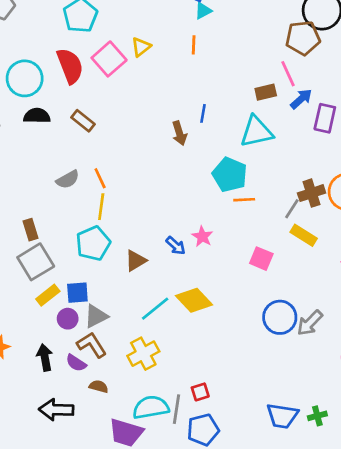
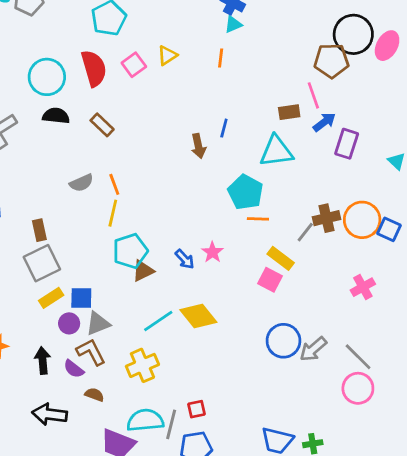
pink square: (109, 59) -> (134, 65), size x0.7
yellow rectangle: (304, 235) -> (281, 258), moved
cyan pentagon: (93, 243) -> (130, 251), moved

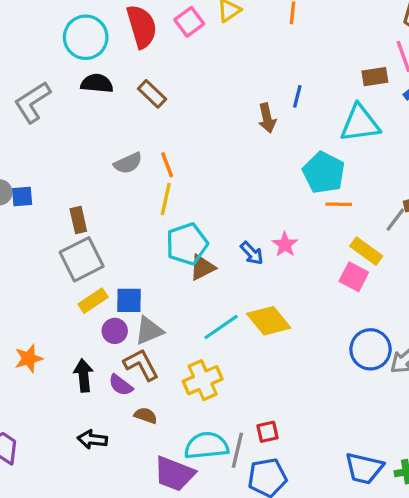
black arrow: (50, 414) -> (92, 439), size x0.7

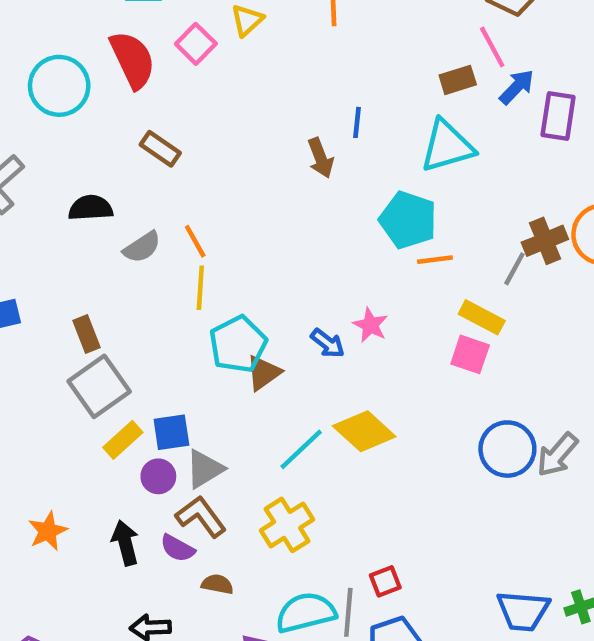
black semicircle: (97, 83) -> (91, 208), moved

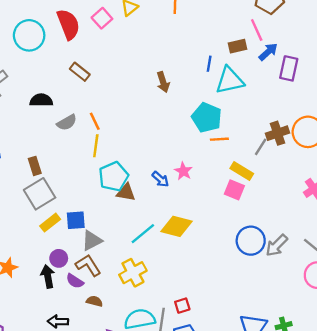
blue line: (357, 122) -> (209, 64), moved
brown triangle: (264, 373) -> (126, 192), turned 42
yellow diamond: (364, 431) -> (176, 226), turned -32
purple circle: (158, 476) -> (59, 258), moved

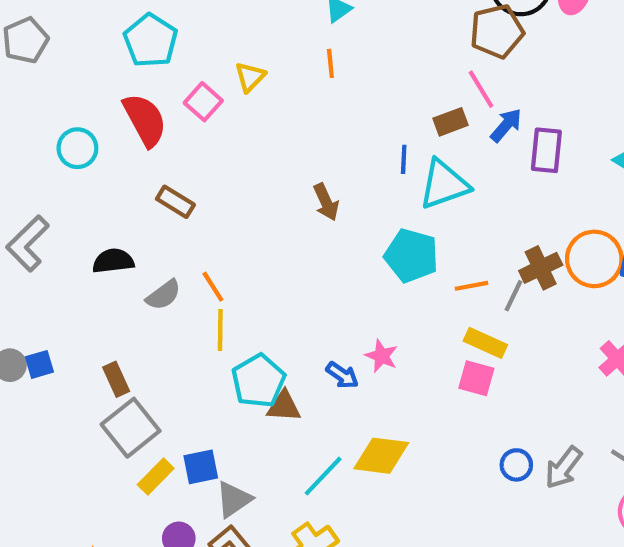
cyan circle: (29, 35) -> (77, 148), size x0.7
orange line: (219, 139) -> (472, 286), moved
blue circle: (251, 241) -> (516, 465), size x0.6

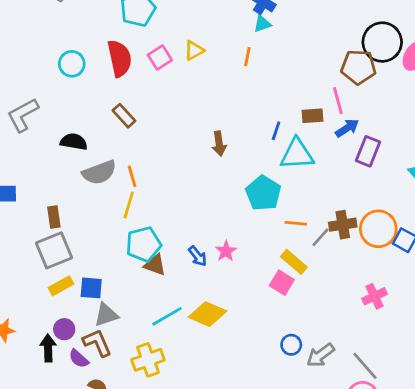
gray semicircle: (163, 295) -> (99, 172), size x1.4

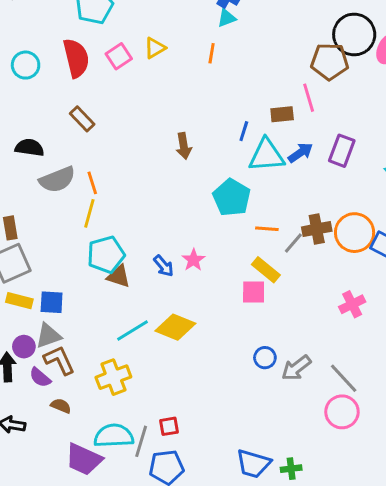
blue arrow: (347, 128) -> (300, 153), moved
pink square: (282, 283) -> (254, 292), turned -30
yellow rectangle: (61, 286) -> (19, 301), turned 45
gray triangle: (106, 315) -> (48, 336), moved

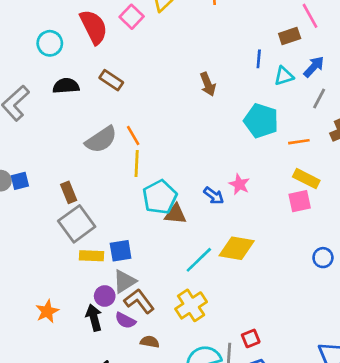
black semicircle: (30, 148) -> (66, 86), moved
cyan triangle: (266, 155) -> (284, 76), size x0.6
gray line: (293, 243) -> (319, 99), moved

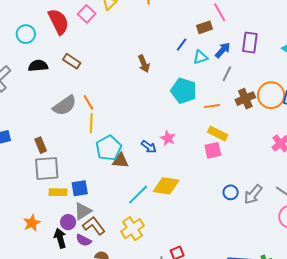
blue line: (259, 59) -> (182, 45), turned 32
gray square: (77, 224) -> (47, 168), turned 32
orange star: (47, 311) -> (32, 223), moved

